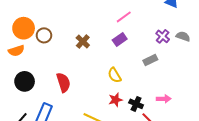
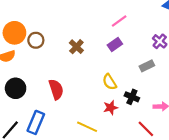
black cross: (136, 104) -> (132, 97), moved

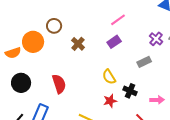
orange circle: (14, 33) -> (33, 42), moved
brown circle: (36, 40) -> (54, 26), moved

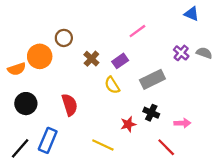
purple rectangle: (114, 42) -> (120, 61), moved
gray rectangle: (144, 62) -> (152, 79), moved, size x1.5
yellow semicircle: (109, 77) -> (112, 85), moved

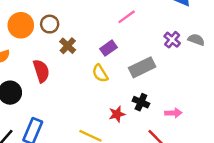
orange circle: (40, 56) -> (21, 25), moved
brown cross: (91, 59) -> (68, 46), moved
red semicircle: (70, 105) -> (41, 71), moved

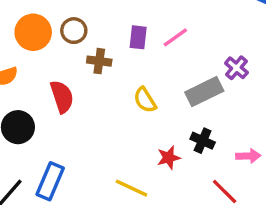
pink line: (127, 17) -> (175, 37), moved
purple cross: (172, 40) -> (236, 68), moved
brown cross: (68, 46) -> (99, 61), turned -35
purple rectangle: (109, 48) -> (138, 37), moved, turned -49

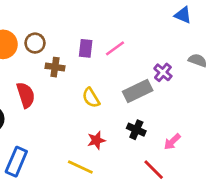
pink arrow: (248, 156) -> (172, 142), turned 138
red star: (169, 158) -> (96, 140), moved

